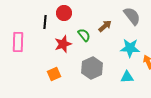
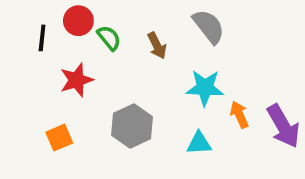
brown arrow: (105, 26) -> (157, 46), turned 104
green semicircle: (84, 35) -> (109, 38), moved

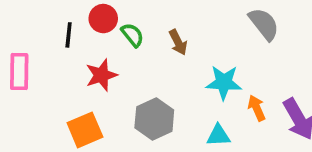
gray semicircle: (209, 26) -> (264, 24), moved
orange square: (59, 138) -> (85, 130), size x1.4

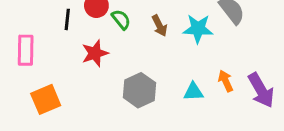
cyan star: (224, 82) -> (198, 29), moved
orange square: (85, 130) -> (46, 99), moved
cyan triangle: (218, 135) -> (193, 92), moved

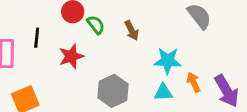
black line: (67, 19) -> (37, 38), moved
cyan star: (198, 29) -> (168, 61), moved

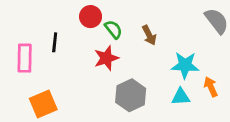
red star: (71, 56) -> (106, 58), moved

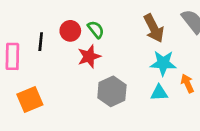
red circle: (91, 17) -> (70, 31), moved
brown arrow: (149, 35) -> (154, 28), moved, size x1.5

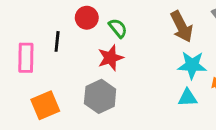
red circle: (70, 31) -> (87, 18), moved
gray hexagon: (112, 91) -> (100, 96), moved

